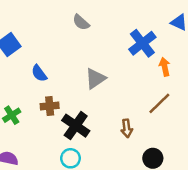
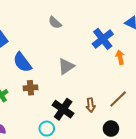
blue semicircle: (39, 73) -> (22, 62), size x1.5
brown line: (159, 103) -> (118, 99), moved
black cross: (76, 126) -> (63, 109), moved

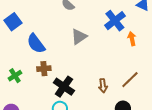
gray triangle: (66, 66) -> (79, 37), moved
black cross: (63, 109) -> (64, 87), moved

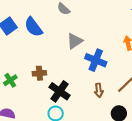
blue cross: (115, 21) -> (96, 60), moved, turned -30
blue semicircle: (36, 44) -> (33, 27), moved

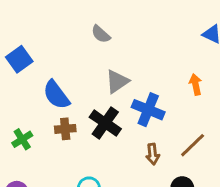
blue semicircle: (33, 27) -> (56, 95), moved
black cross: (60, 91) -> (105, 123), moved

